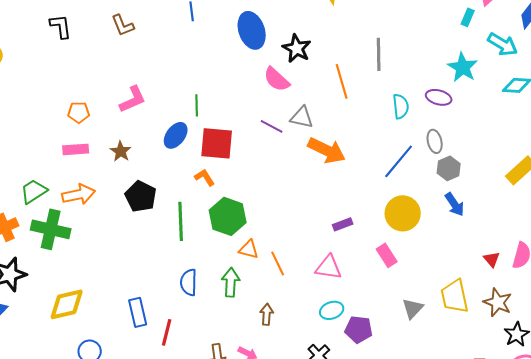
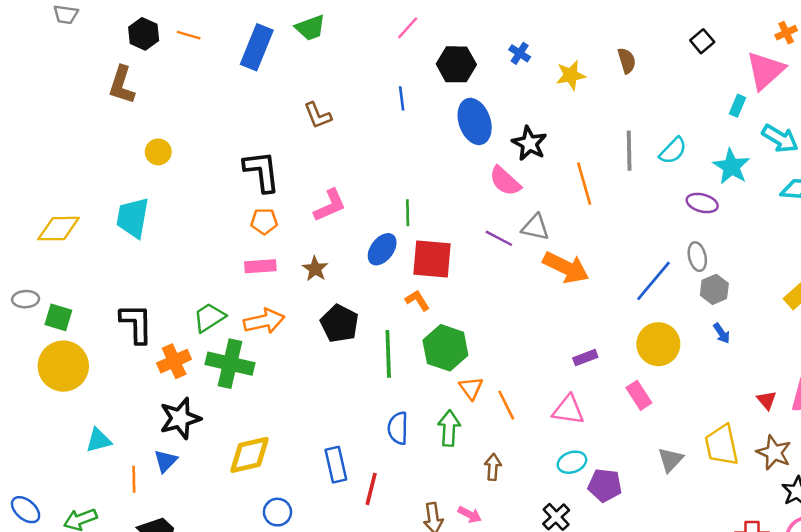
black L-shape: (61, 26) -> (262, 171), moved, size x1.4
cyan semicircle: (401, 106) -> (673, 151), moved, turned 50
blue arrow: (455, 204) -> (722, 333), size x0.7
orange triangle: (249, 249) -> (471, 388), turned 40

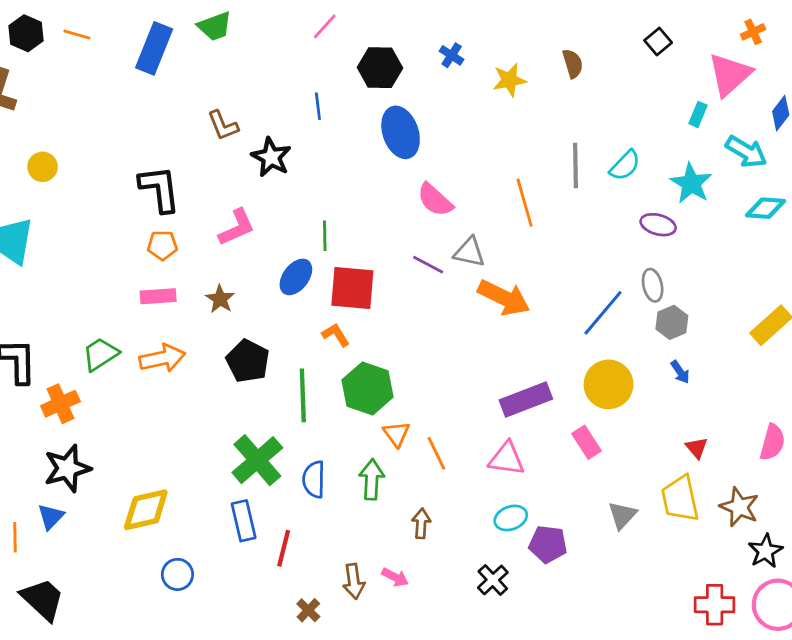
black star: (529, 143) -> (271, 157), moved
purple rectangle: (585, 358) -> (526, 400), size x1.8
green cross: (230, 364) -> (257, 460), moved, turned 36
red triangle: (767, 400) -> (697, 448), moved

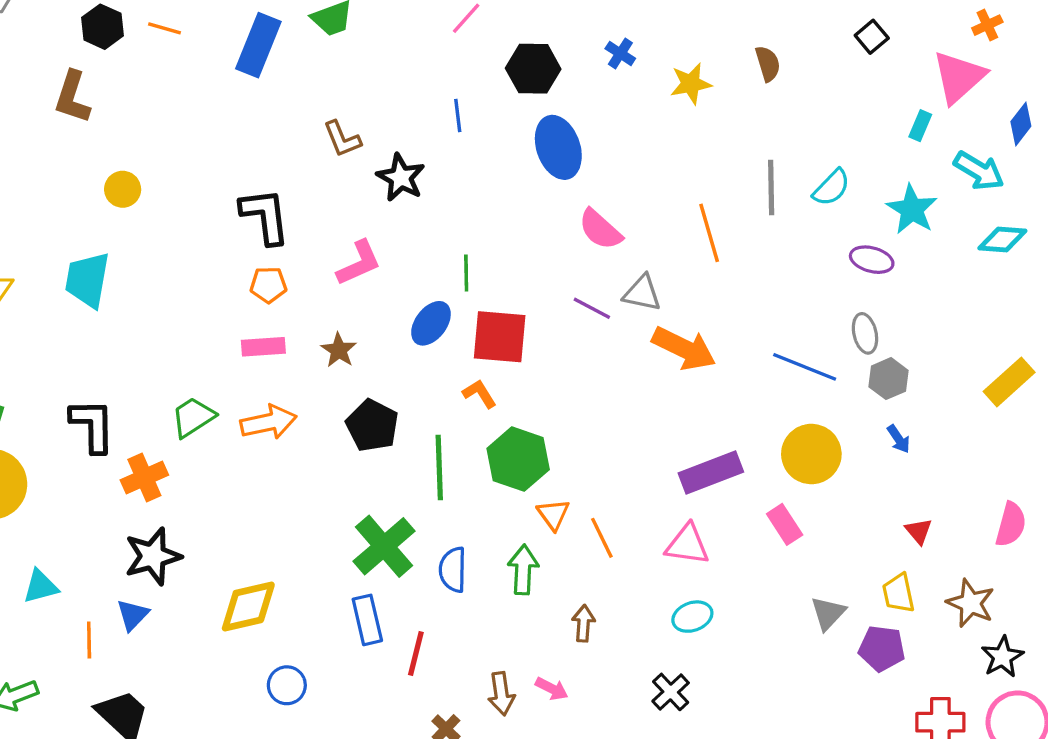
blue line: (603, 313) -> (805, 367), turned 72
yellow trapezoid: (680, 499) -> (899, 593), size x0.7
purple pentagon: (548, 544) -> (882, 648), moved

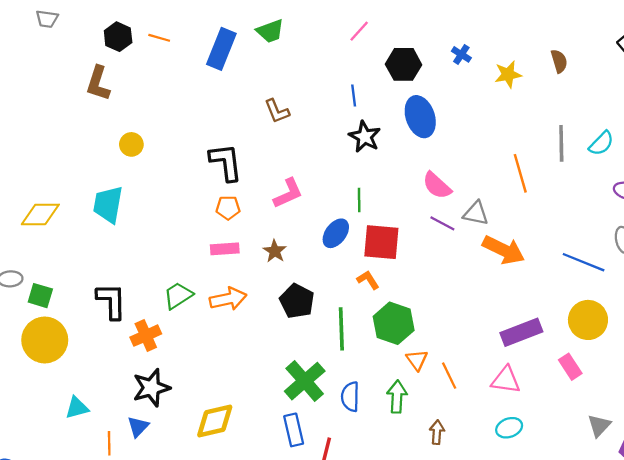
black star: (401, 178) -> (365, 137), moved
pink semicircle: (600, 229) -> (437, 186), moved

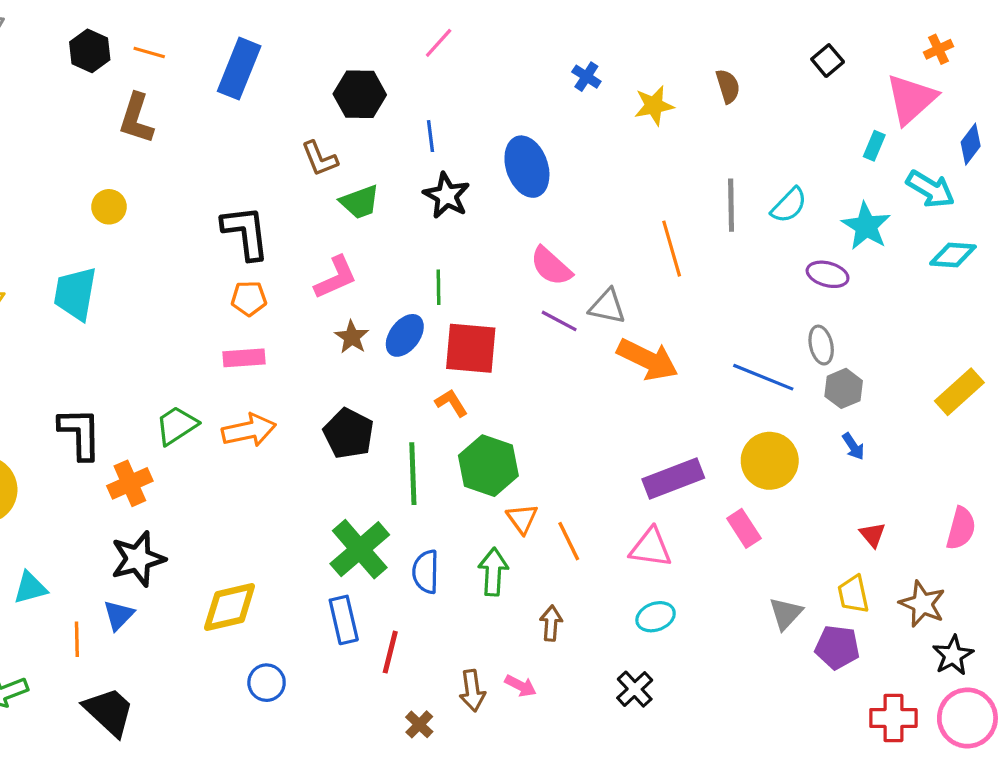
green trapezoid: (270, 31) -> (360, 202), moved
black hexagon: (404, 64) -> (360, 94), moved
brown L-shape: (98, 83) -> (136, 118), moved
brown star: (275, 251) -> (352, 337), moved

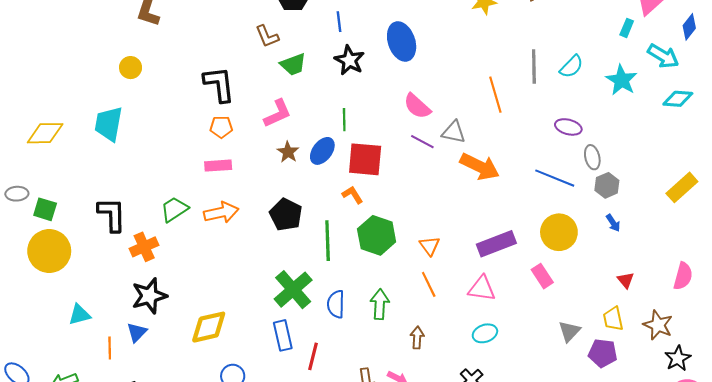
purple ellipse: (828, 274) -> (568, 127), moved
orange triangle: (522, 519) -> (430, 246), moved

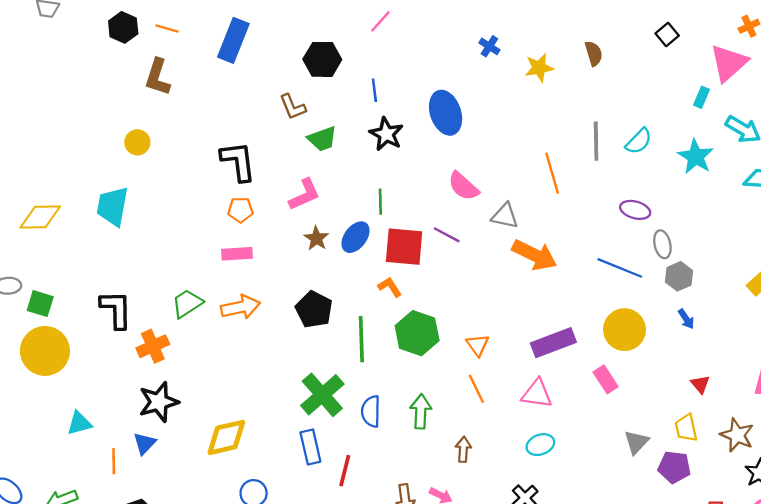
purple line: (422, 142) -> (447, 235), moved

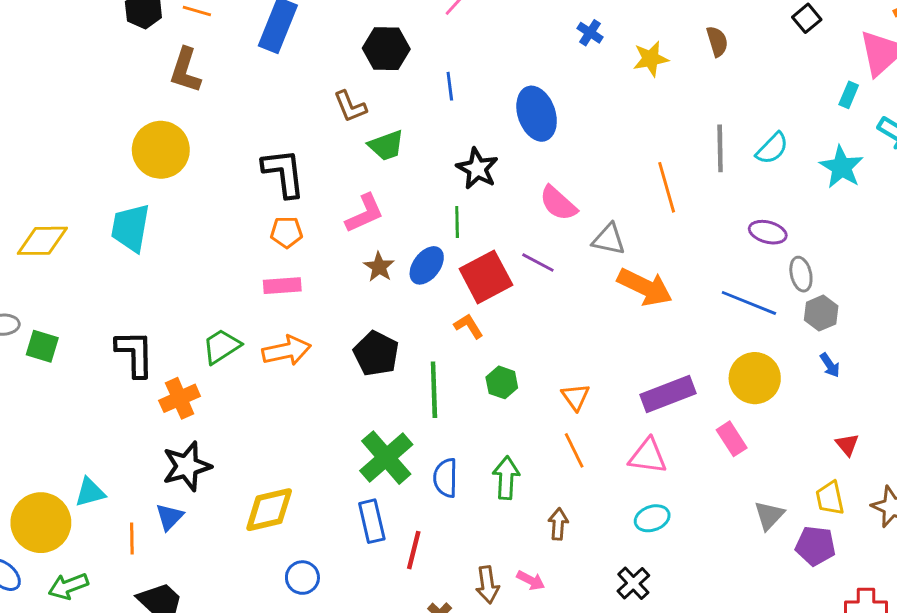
black star: (386, 134) -> (477, 169), moved
yellow circle: (137, 142) -> (161, 150), size x1.8
red square: (404, 247) -> (486, 277), turned -33
green hexagon: (417, 333) -> (502, 382), size x0.6
yellow circle: (45, 351) -> (41, 523), moved

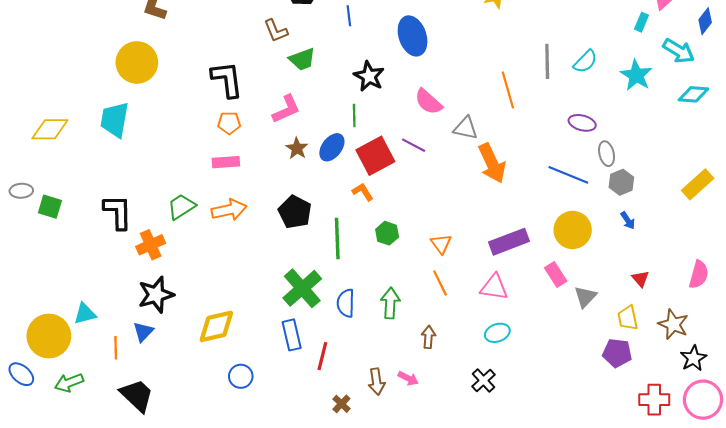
orange arrow: (645, 287) -> (492, 163), turned 39
gray triangle: (769, 515) -> (585, 297), moved

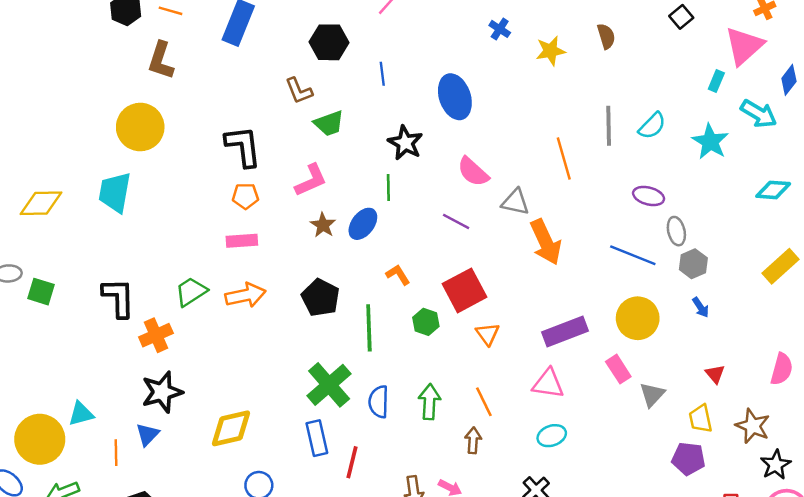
cyan diamond: (693, 94) -> (773, 190), moved
red square: (375, 156) -> (465, 290), moved
orange line: (440, 283) -> (484, 402), moved

